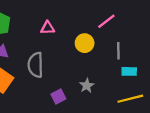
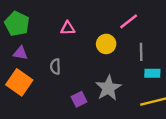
gray semicircle: (36, 65) -> (55, 67), size x0.6
gray star: (87, 86) -> (108, 88), size x1.6

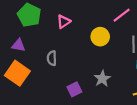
green pentagon: (17, 24) -> (29, 15), moved
pink triangle: (68, 28) -> (64, 22), turned -32
gray star: (108, 88) -> (102, 79), size x0.7

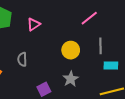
yellow circle: (100, 37) -> (71, 50), moved

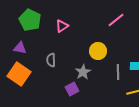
gray line: (101, 46) -> (118, 72), moved
gray star: (71, 79) -> (83, 72), moved

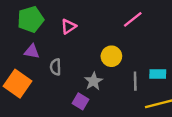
green pentagon: (30, 20) -> (31, 19), turned 30
purple triangle: (20, 48) -> (32, 51), moved
purple square: (72, 89) -> (80, 101), turned -32

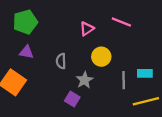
pink line: (133, 19) -> (121, 22), turned 60
pink triangle: (69, 27) -> (87, 29), moved
gray semicircle: (56, 67) -> (61, 61), moved

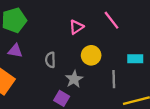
pink line: (121, 22) -> (111, 20), turned 30
cyan rectangle: (145, 73) -> (135, 59), moved

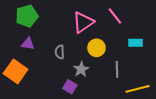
pink triangle: (76, 27) -> (83, 22), size x1.6
cyan rectangle: (135, 59) -> (135, 43), moved

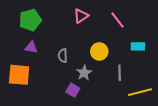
pink triangle: (83, 22) -> (81, 16), moved, size x0.7
orange square: (16, 71) -> (19, 75), turned -30

